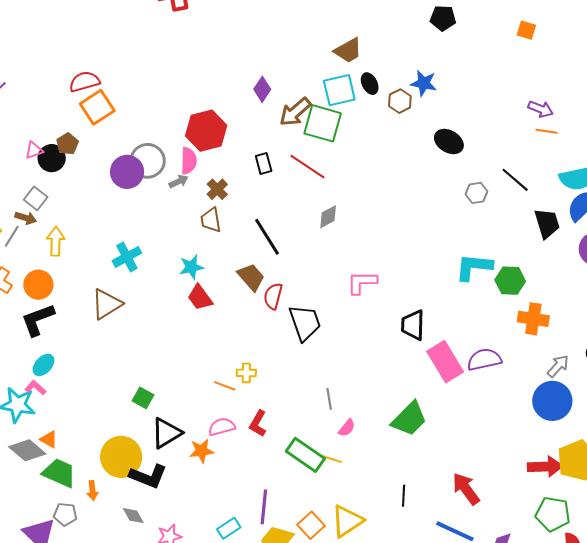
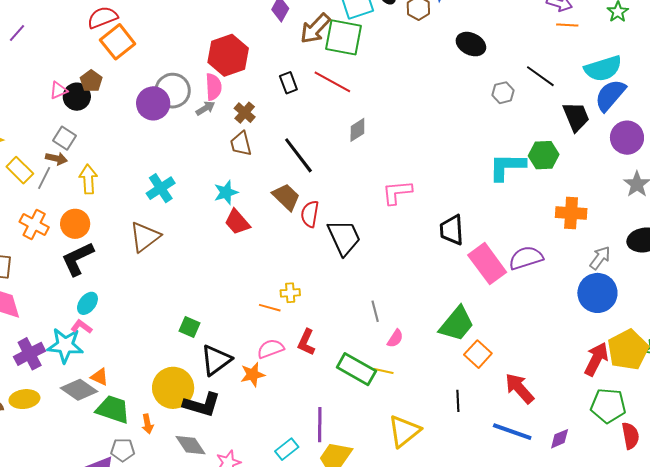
green hexagon: (510, 281) -> (544, 155), moved
red arrow: (545, 467) -> (596, 359), turned -56
gray diamond: (133, 516) -> (190, 445), size x1.4
orange square: (311, 525) -> (478, 354), moved

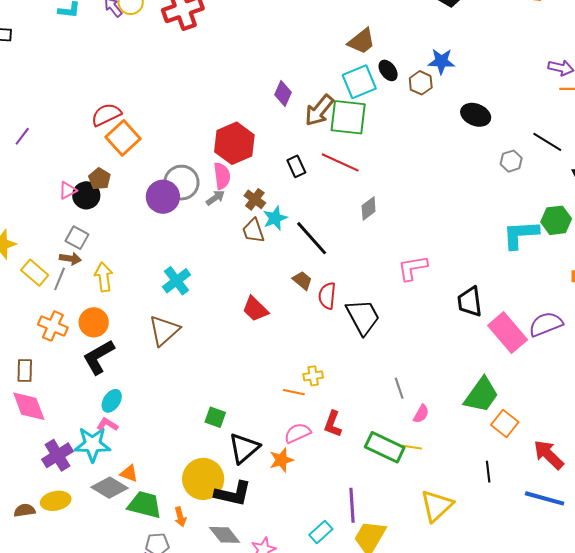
cyan star: (226, 192) -> (275, 218), moved
brown trapezoid: (286, 197) -> (302, 280), size x0.7

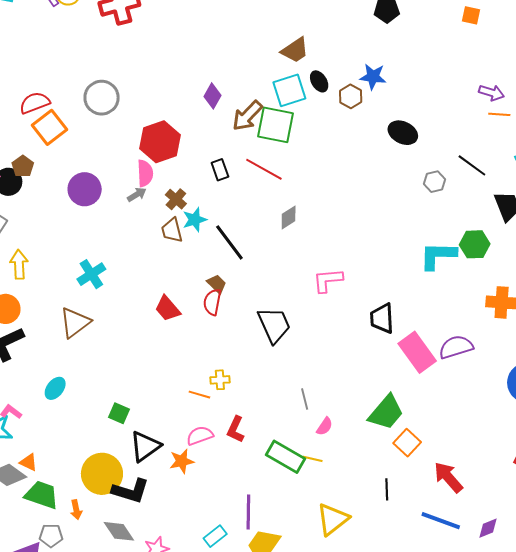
gray circle: (181, 183) -> (102, 98), moved
red semicircle: (327, 296) -> (212, 302), moved
cyan ellipse: (112, 401) -> (55, 388), moved

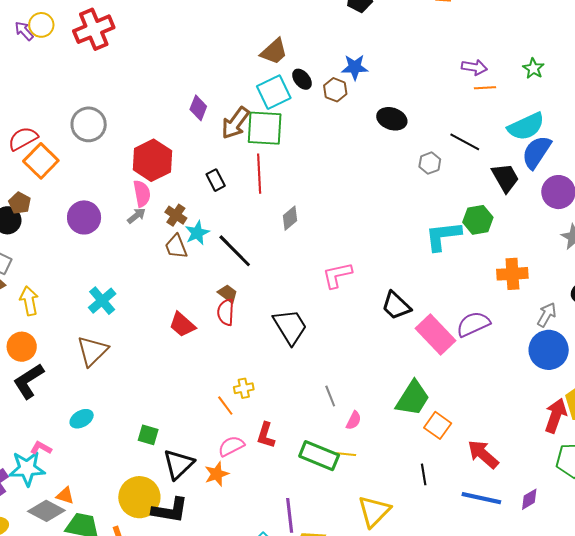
red line: (264, 169) -> (259, 174), turned 66
black trapezoid: (382, 318) -> (396, 306), turned -36
cyan ellipse: (55, 388) -> (82, 419), turned 30
orange line: (199, 395) -> (225, 406), turned 45

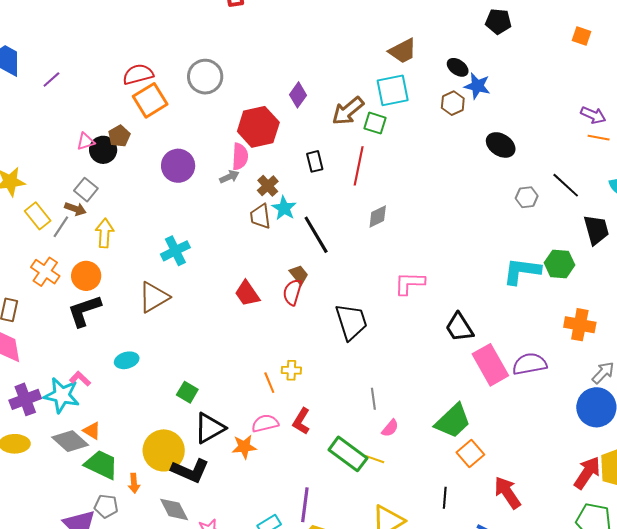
black ellipse: (302, 79) -> (458, 67), moved, turned -30
purple diamond: (198, 108) -> (298, 95), moved
green square: (265, 128) -> (375, 123), size x0.6
cyan star: (197, 233) -> (284, 208), turned -30

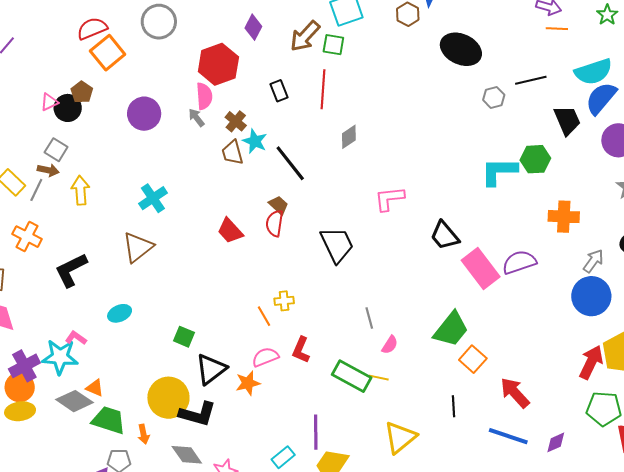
black ellipse: (501, 145) -> (461, 49), size x1.4
gray arrow: (229, 177) -> (196, 118), turned -96
black line: (566, 185) -> (531, 80), turned -48
orange circle: (86, 276) -> (20, 387), moved

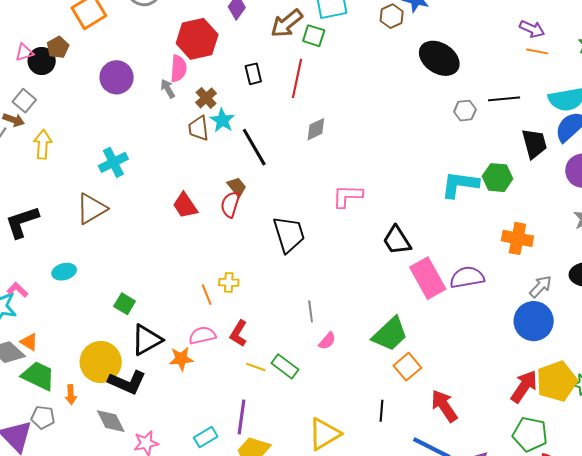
green rectangle: (352, 376) -> (285, 366), size x0.7
yellow line: (379, 378) -> (256, 367), moved

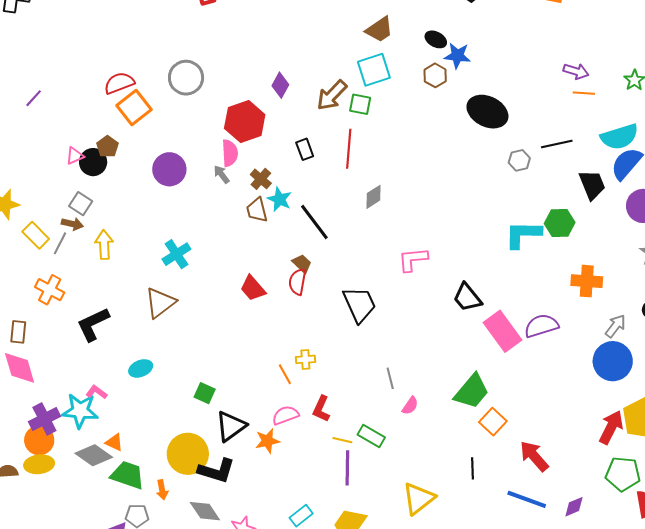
purple line: (242, 417) -> (347, 468), moved

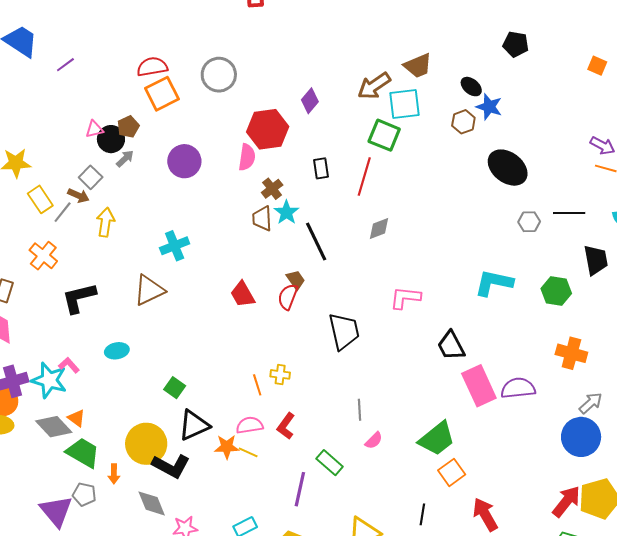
brown arrow: (332, 95) -> (374, 86), moved
green square: (360, 104) -> (384, 135), size x1.4
gray arrow: (222, 174) -> (125, 159), moved, turned 72
cyan L-shape: (523, 234) -> (494, 283), moved
yellow line: (342, 440) -> (248, 452), moved

